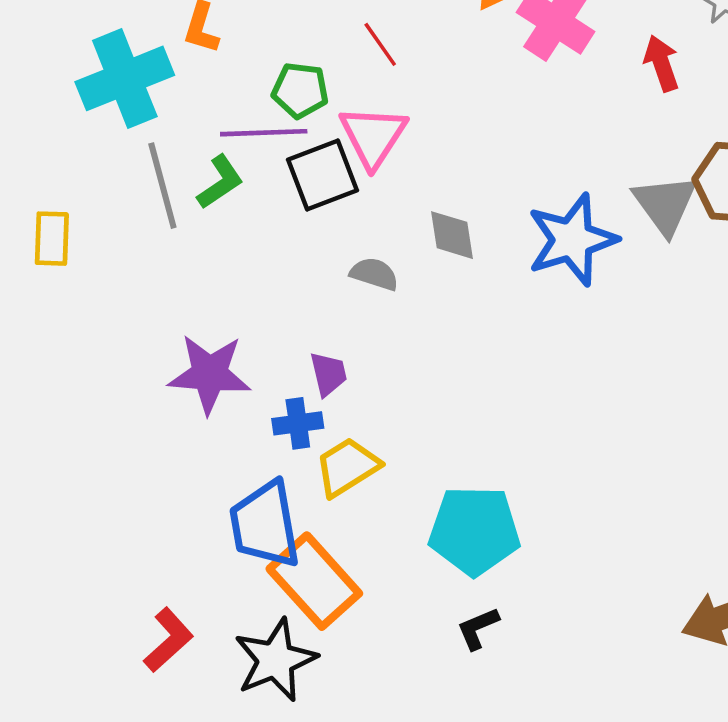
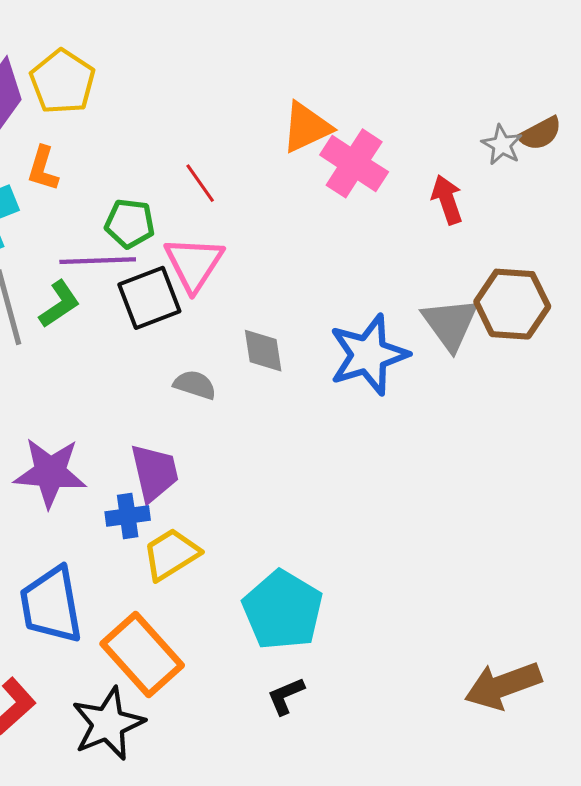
purple trapezoid: (328, 374) -> (155, 473), size x1.5
blue trapezoid: (265, 525) -> (51, 605), moved
cyan pentagon: (474, 531) -> (283, 610), turned 30

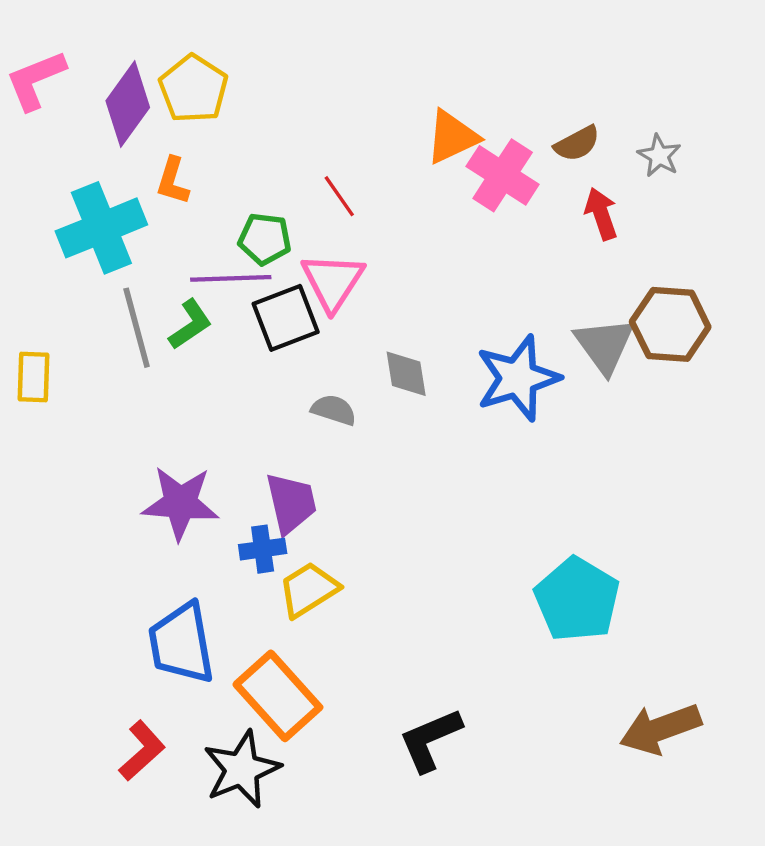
brown semicircle: (540, 133) -> (577, 144), moved
cyan pentagon: (283, 610) -> (577, 599), moved
black L-shape: (286, 696) -> (430, 740), size x1.6

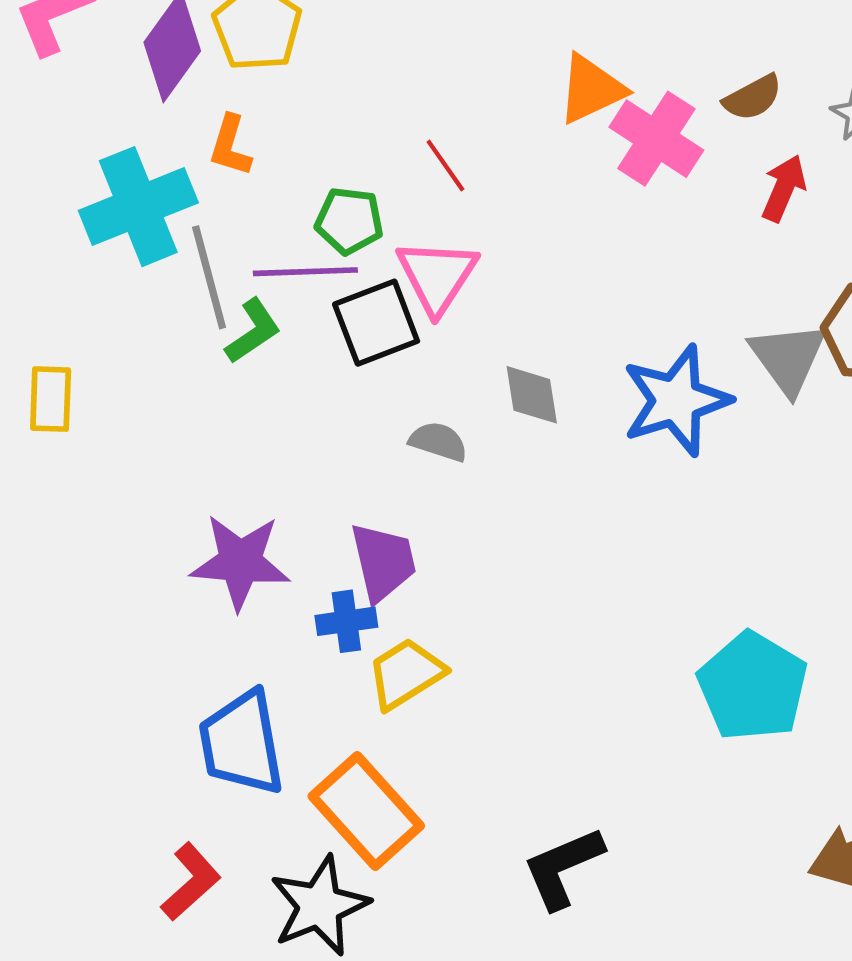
red arrow: (601, 214) -> (784, 188), turned 42
gray line: (137, 328) -> (209, 277), moved

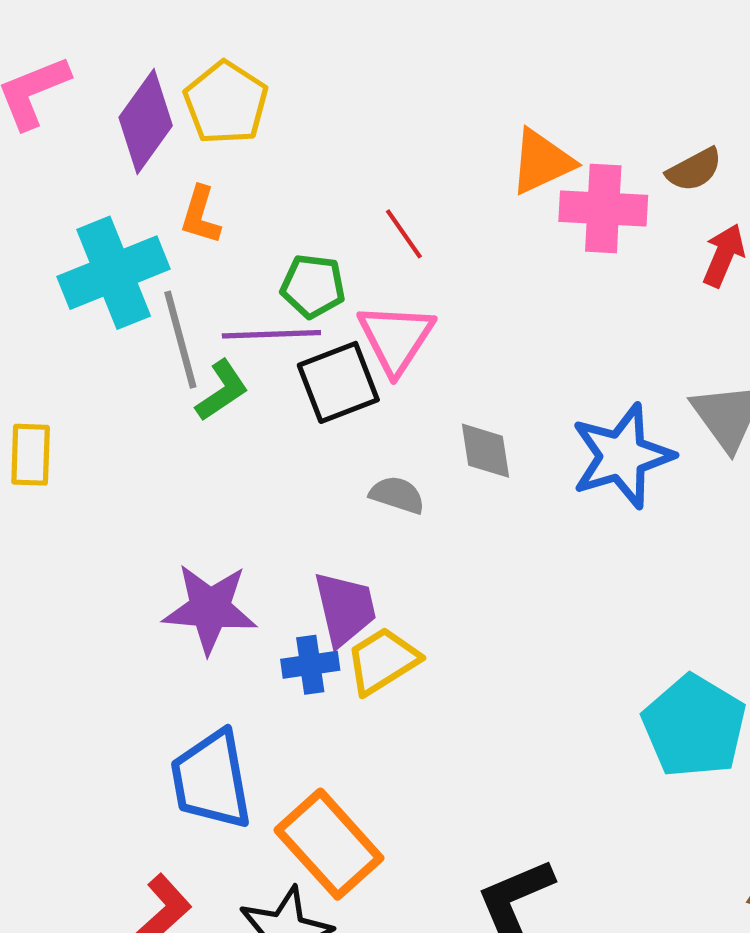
pink cross: (656, 139) -> (603, 208), turned -30
yellow trapezoid: (406, 674) -> (382, 661), moved

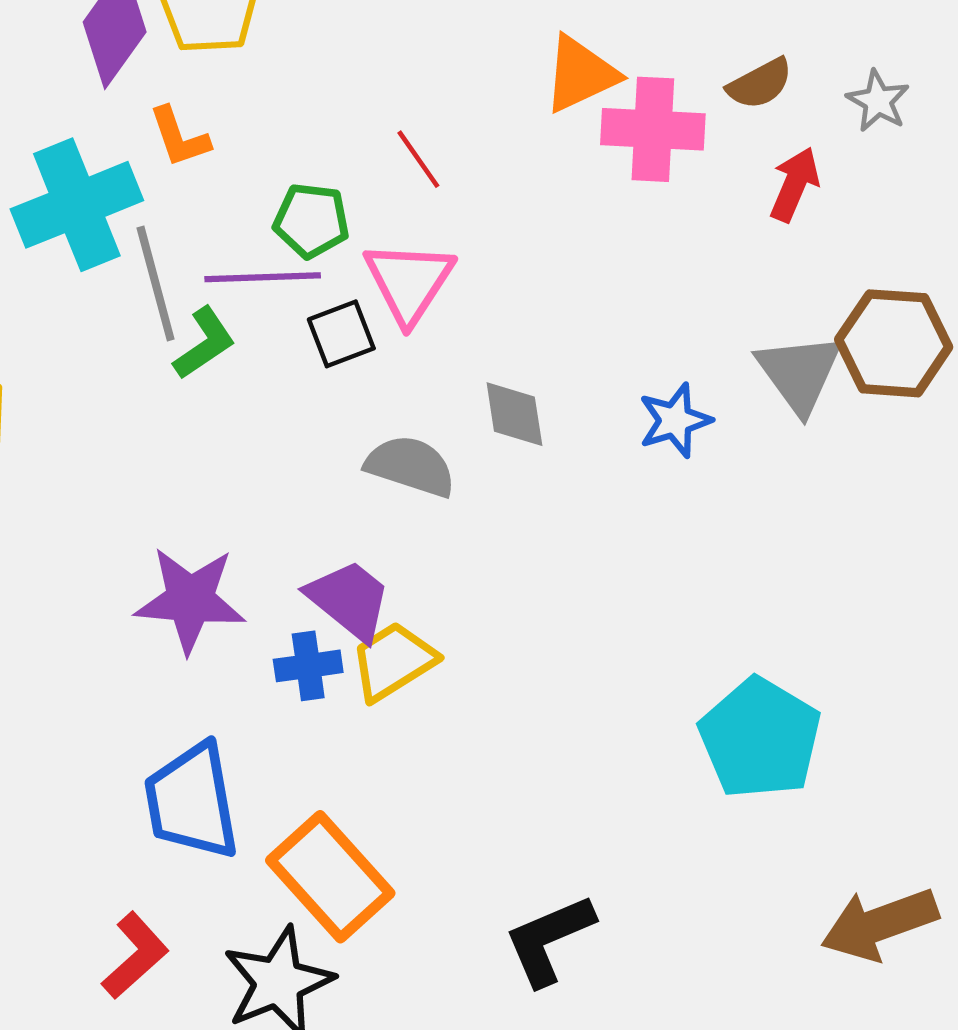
orange L-shape: (200, 215) -> (179, 137), turned -36
black square: (338, 382) -> (341, 334), size x0.7
blue star: (622, 456) -> (675, 420), size x0.6
gray semicircle: (397, 495) -> (411, 466), size x1.4
purple trapezoid: (345, 609) -> (349, 600), turned -38

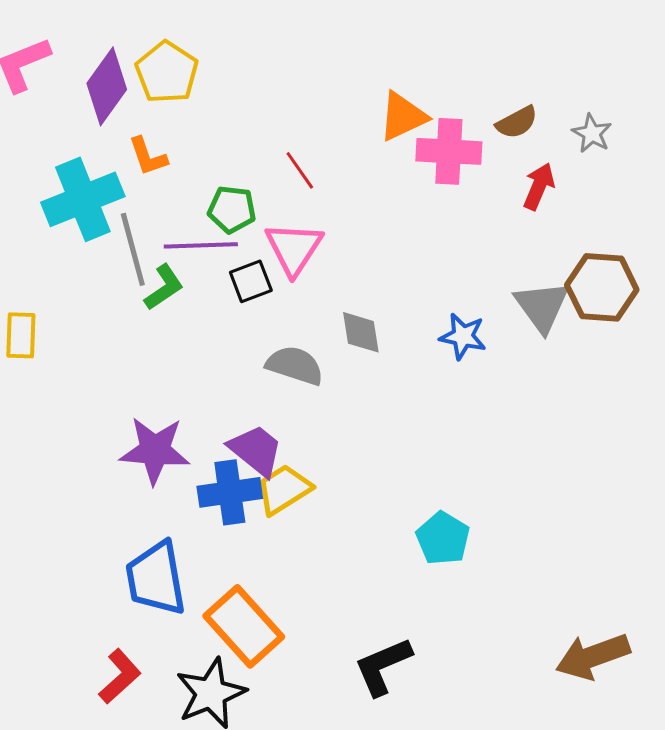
blue star: (675, 420) -> (463, 336), turned 30
blue cross: (308, 666) -> (230, 492), size x1.5
cyan pentagon: (760, 738) -> (443, 538), moved, size x0.7

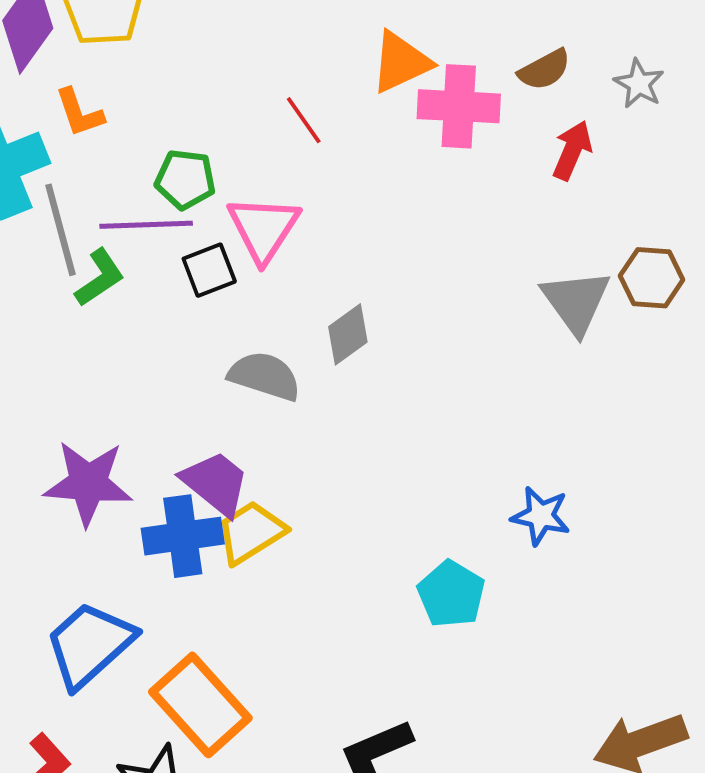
red line: (300, 170) -> (304, 120), moved
brown hexagon: (602, 287) -> (652, 278), size x0.7
gray diamond: (361, 332) -> (348, 334), turned 63
blue star: (463, 336) -> (541, 516), moved
blue trapezoid: (156, 578) -> (89, 644), turned 58

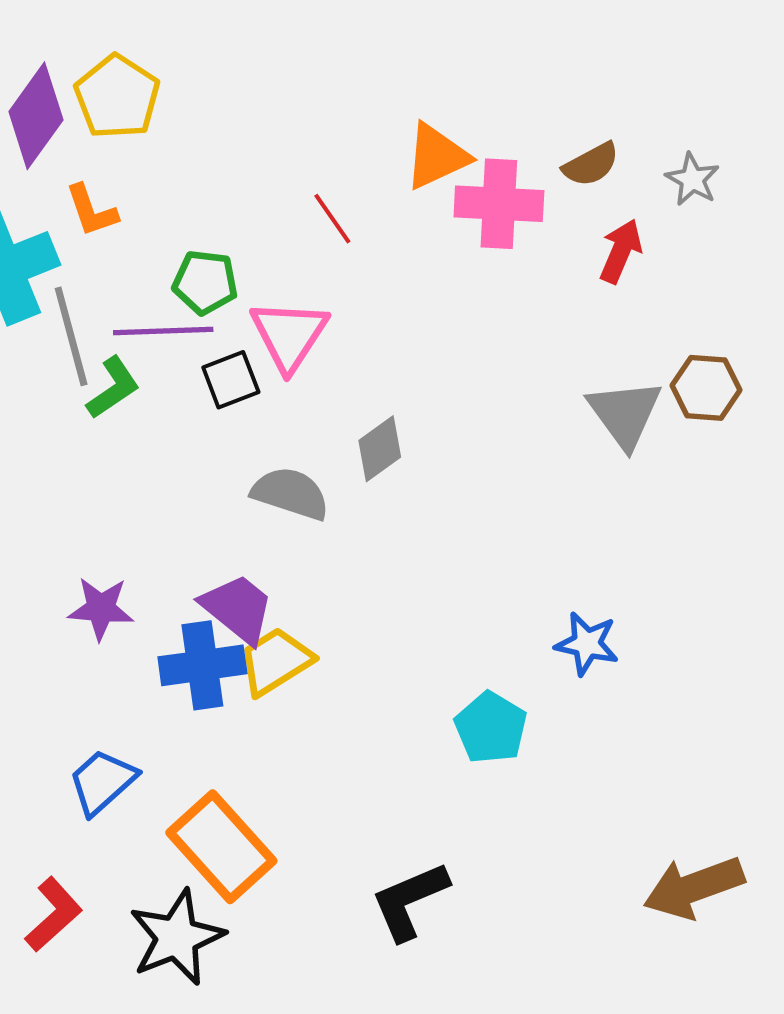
purple star: (88, 483) -> (101, 608), size x0.7
blue trapezoid: (89, 644) -> (102, 782), size x0.7

